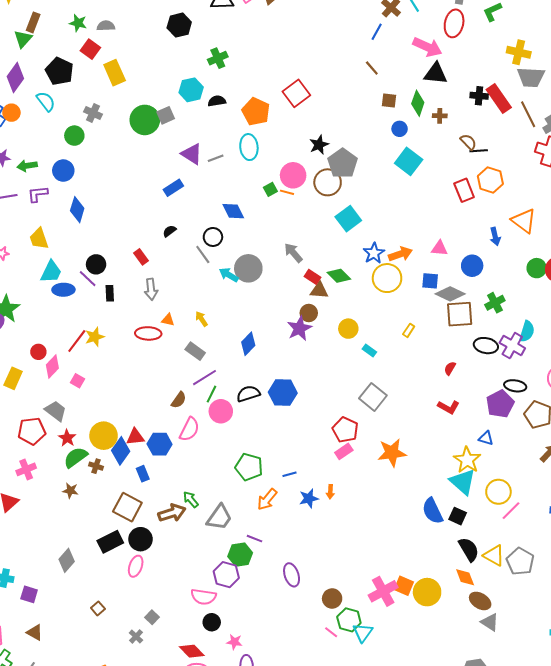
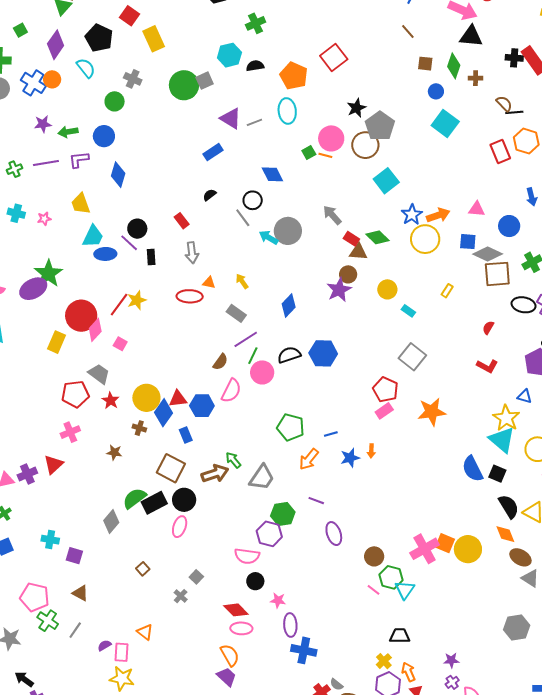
red circle: (38, 352) -> (81, 316), size x2.0
green semicircle: (76, 457) -> (134, 498), moved
purple line: (255, 539) -> (316, 501), moved

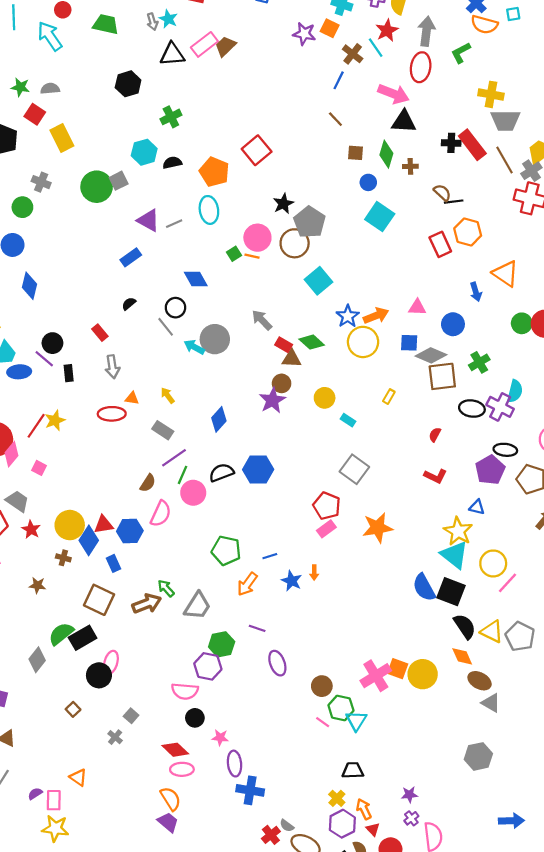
blue star: (350, 458) -> (292, 581), turned -30
black square: (497, 474) -> (451, 592), size x1.5
black circle: (184, 500) -> (99, 675), moved

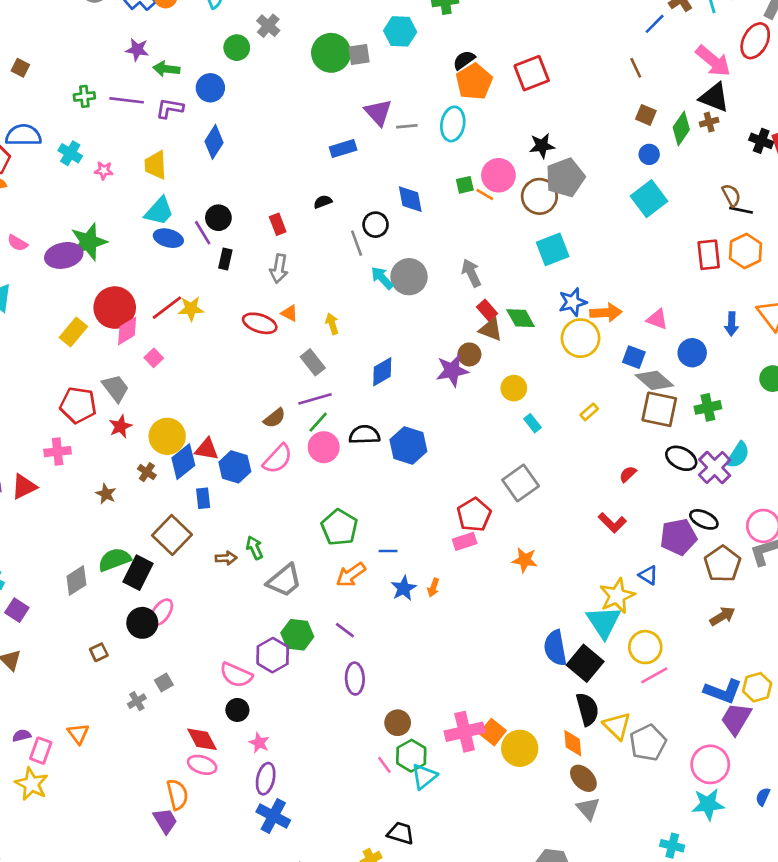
black semicircle: (172, 163) -> (464, 60), moved, turned -42
brown cross: (410, 166) -> (709, 122), moved, turned -32
orange star: (378, 528) -> (525, 560), size x0.7
brown arrow: (147, 604) -> (226, 558), size x0.6
black rectangle: (83, 638) -> (138, 573), turned -52

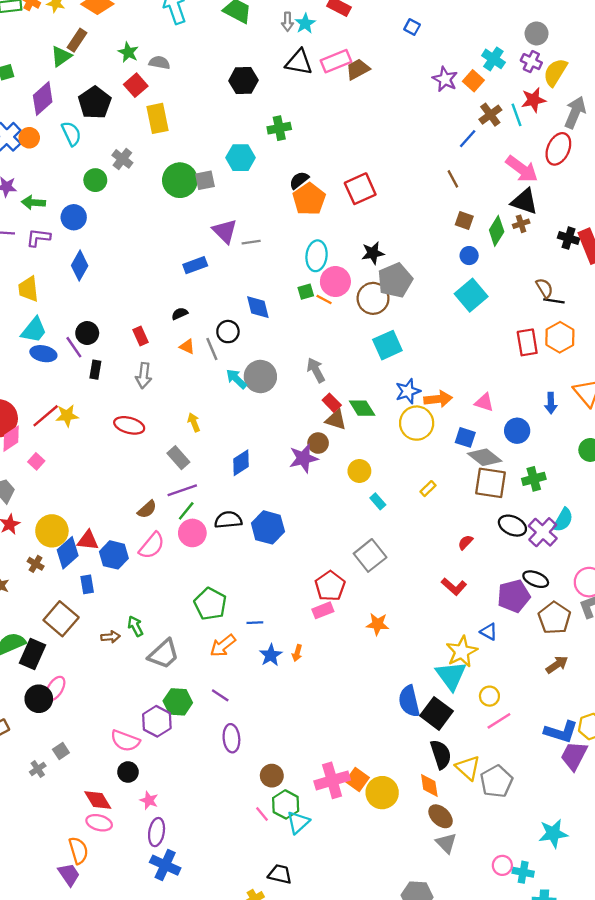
cyan ellipse: (453, 124) -> (317, 256), moved
orange triangle: (289, 313) -> (187, 347), moved
yellow circle: (645, 647) -> (489, 696), size x0.7
pink circle: (710, 764) -> (502, 865), moved, size x0.6

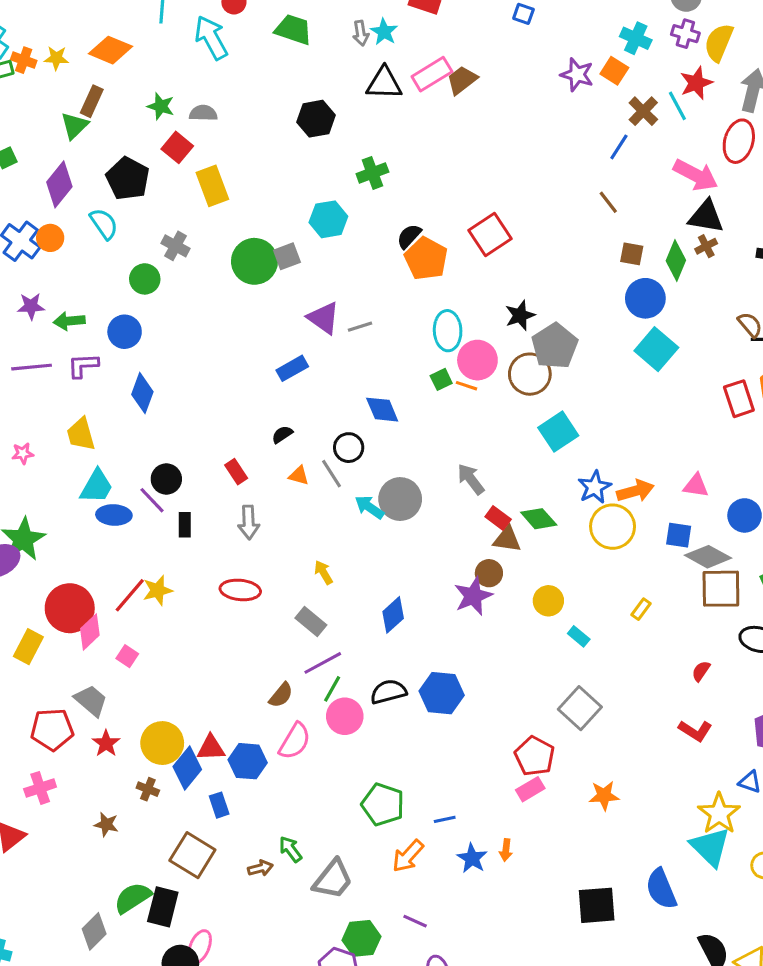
blue circle: (469, 256) -> (645, 298), size x1.6
black square: (436, 713) -> (597, 905), moved, turned -32

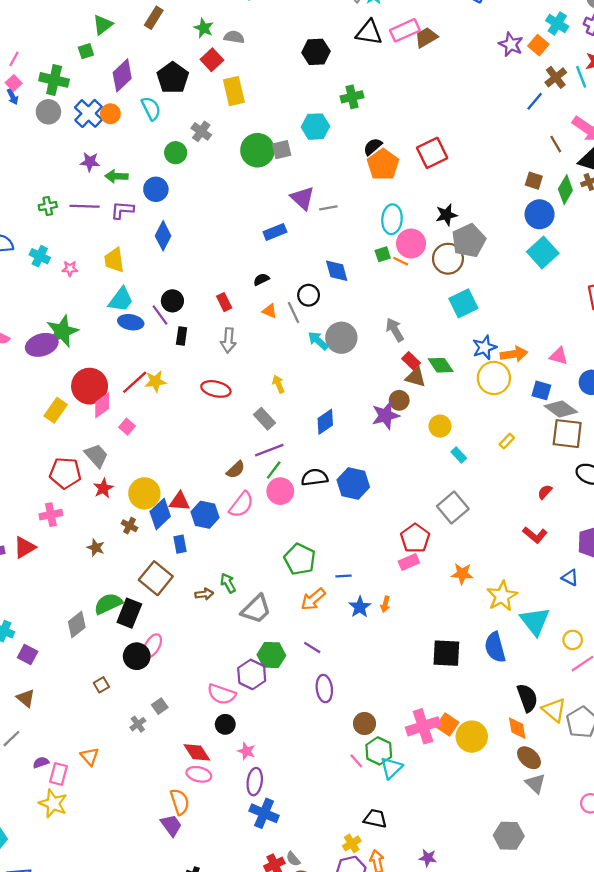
green triangle: (74, 126) -> (103, 25), moved
brown line: (608, 202) -> (556, 144), moved
yellow star: (719, 814) -> (502, 596), moved

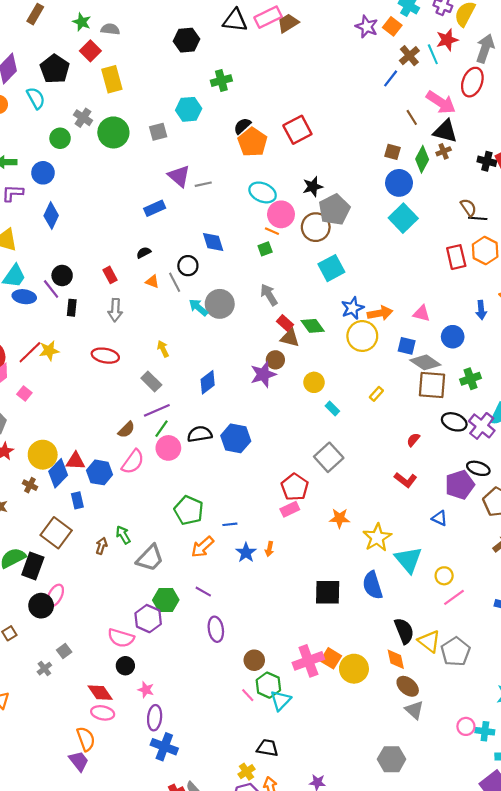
green circle: (257, 150) -> (113, 132), moved
cyan ellipse: (392, 219) -> (263, 192), turned -70
green square: (383, 254) -> (265, 249), moved
brown arrow: (204, 594) -> (101, 546), turned -63

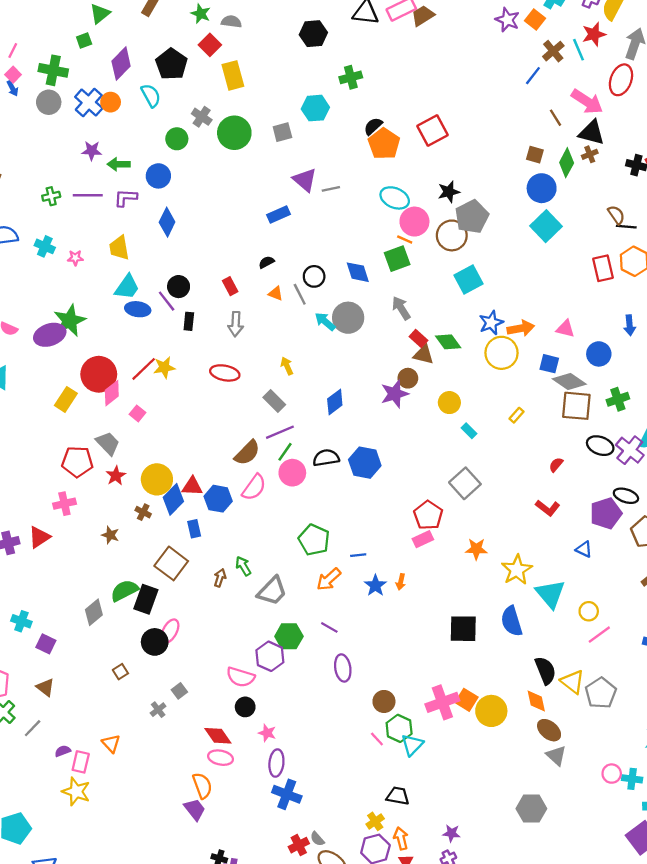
blue diamond: (213, 242) -> (358, 272), moved
green square: (265, 249) -> (397, 259), size x1.6
brown semicircle: (126, 430) -> (247, 453), size x1.4

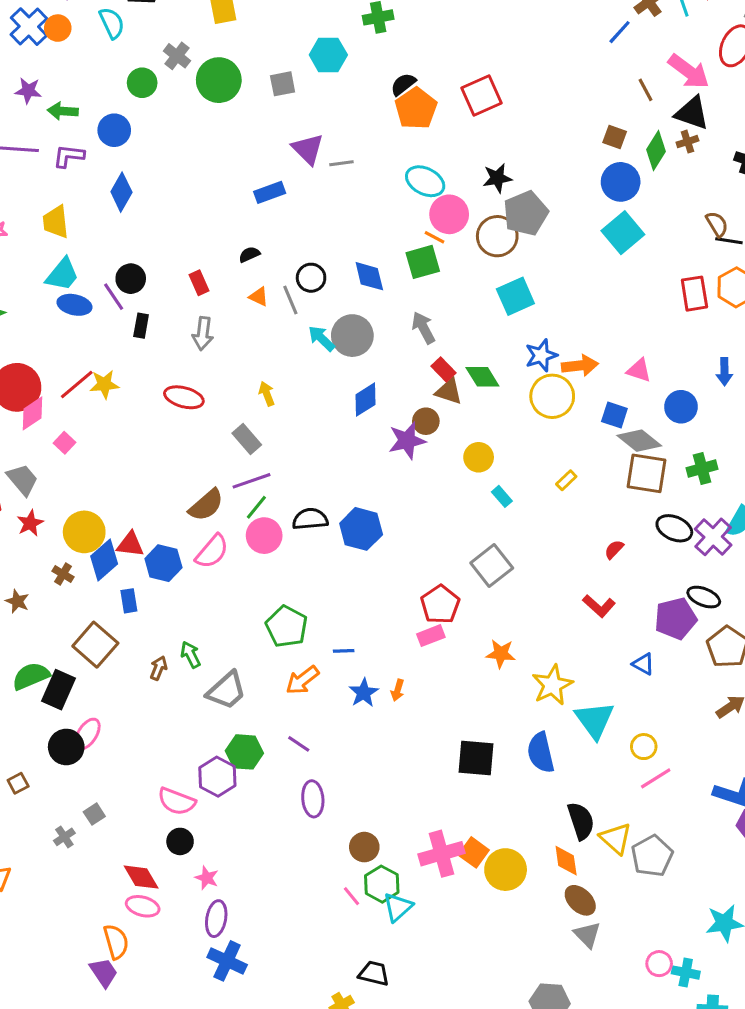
blue diamond: (335, 402) -> (365, 400), moved

